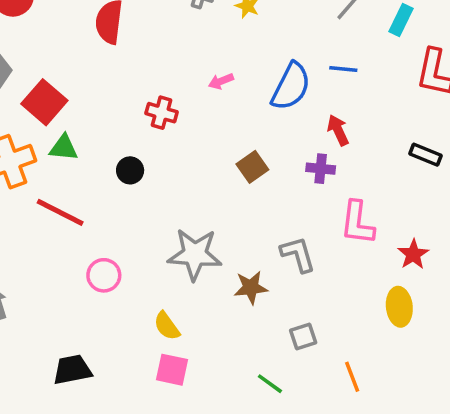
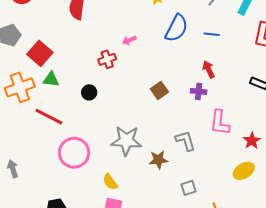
pink arrow: (221, 81) -> (129, 40), moved
blue semicircle: (291, 86) -> (176, 28), moved
red cross: (162, 113) -> (107, 59), turned -36
pink circle: (104, 275) -> (74, 153), size x1.6
yellow ellipse: (399, 307) -> (244, 171), turned 65

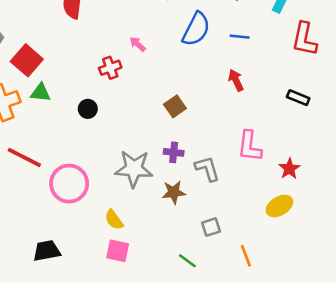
pink arrow: (129, 40) -> (138, 44), turned 64
purple cross: (199, 91) -> (174, 152), moved
red line: (49, 117) -> (24, 157), moved

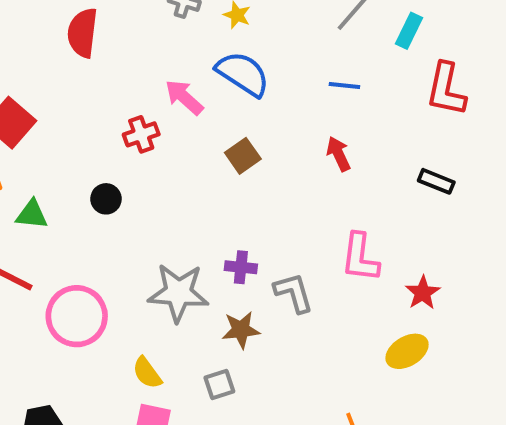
blue semicircle: (196, 29) -> (243, 74), moved, turned -84
pink arrow: (138, 44) -> (184, 97), size x1.5
green triangle: (40, 93) -> (32, 214), moved
brown square: (175, 106) -> (243, 156), moved
gray square: (211, 227) -> (219, 385), moved

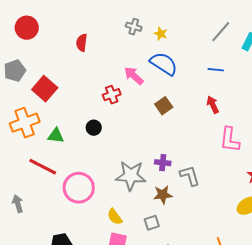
red semicircle: (83, 33) -> (82, 43), size x0.7
pink L-shape: (360, 257) -> (230, 140), moved

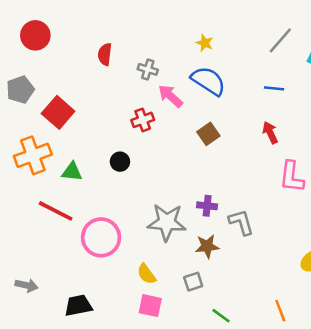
gray cross: (134, 27) -> (148, 69), moved
gray arrow: (18, 204) -> (27, 285), moved, turned 120

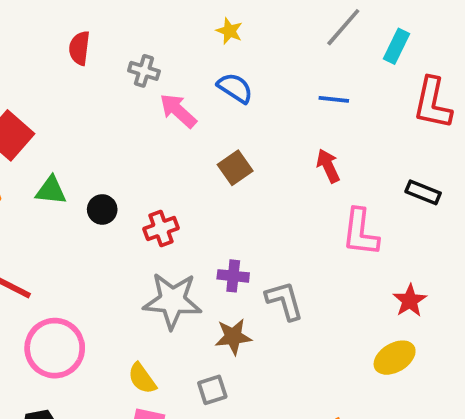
blue semicircle: (208, 81) -> (235, 88), size x0.7
red cross: (143, 120) -> (161, 228), moved
green triangle: (72, 172) -> (51, 190), moved
pink circle: (101, 237) -> (55, 348), moved

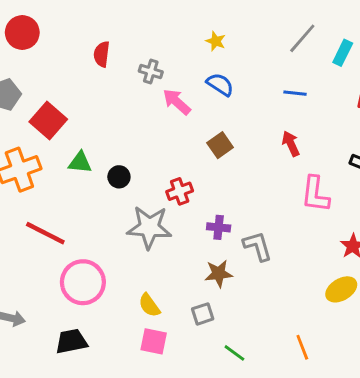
red cross: (161, 228) -> (180, 191), moved
gray star: (172, 301) -> (149, 227), moved

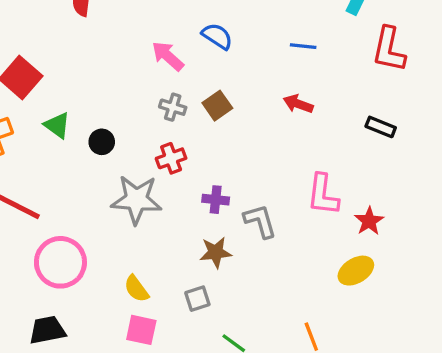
gray cross: (151, 71) -> (173, 107), moved
red arrow: (291, 144) -> (298, 104), turned -45
green triangle: (80, 162) -> (57, 125), turned 30
pink L-shape: (315, 194) -> (323, 195), moved

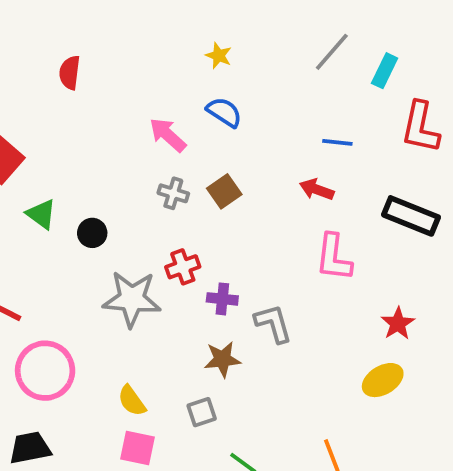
blue line: (303, 46) -> (337, 142), moved
black rectangle: (381, 127) -> (411, 216), size x1.6
red cross: (171, 158) -> (183, 267), moved
pink L-shape: (323, 195) -> (334, 257), moved

